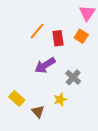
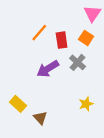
gray cross: (73, 77) -> (78, 62), moved
yellow star: (60, 99) -> (86, 104), moved

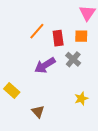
orange square: (86, 38) -> (81, 36), turned -32
yellow rectangle: (18, 104) -> (12, 90), moved

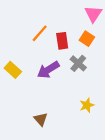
orange square: (81, 36) -> (87, 39), turned 32
yellow rectangle: (12, 90) -> (13, 70), moved

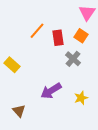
purple arrow: (48, 70) -> (51, 91), moved
brown triangle: (41, 119) -> (19, 111), moved

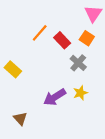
red rectangle: (58, 38) -> (62, 40), turned -35
yellow star: (81, 98) -> (80, 93), moved

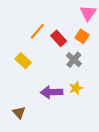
yellow rectangle: (13, 69) -> (23, 61), moved
purple arrow: (55, 97) -> (52, 92), turned 30

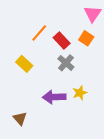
gray cross: (74, 60) -> (66, 63), moved

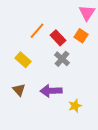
yellow star: (80, 93) -> (75, 106), moved
brown triangle: (20, 118) -> (19, 90), moved

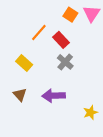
orange square: (81, 36) -> (70, 15), moved
yellow star: (75, 106) -> (90, 113), moved

